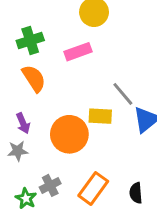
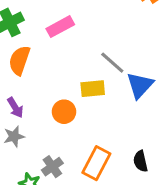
orange semicircle: (34, 78) -> (19, 60), turned -120
orange circle: (69, 134) -> (64, 112), size x0.6

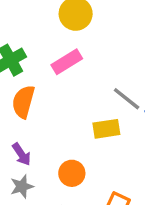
orange circle: (64, 112) -> (72, 173), moved

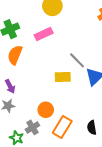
orange circle: (72, 173) -> (46, 110), moved

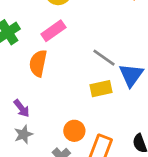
orange semicircle: (15, 55) -> (38, 63), moved
yellow rectangle: (63, 77) -> (101, 89), moved

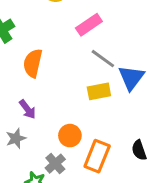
pink rectangle: (53, 31) -> (89, 25), moved
purple arrow: (22, 108) -> (27, 109), moved

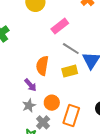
orange semicircle: (33, 63) -> (42, 66), moved
purple arrow: (27, 109) -> (30, 85), moved
gray star: (16, 138) -> (29, 106), moved

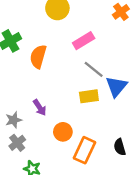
orange semicircle: (42, 66) -> (38, 57), moved
gray star: (29, 106) -> (14, 120), moved
gray cross: (43, 122) -> (17, 143), moved

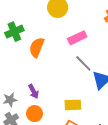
yellow rectangle: (89, 96) -> (73, 105), moved
orange circle: (63, 132) -> (35, 114), moved

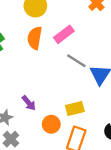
orange semicircle: (37, 47) -> (35, 38), moved
orange circle: (35, 114) -> (51, 124), moved

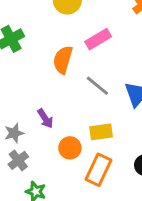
orange semicircle: (35, 38) -> (63, 60), moved
gray line: (76, 61) -> (97, 86), moved

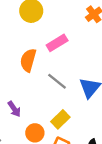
yellow rectangle: (101, 132) -> (60, 119), turned -36

